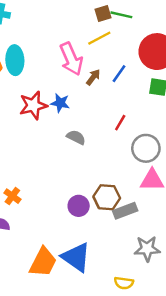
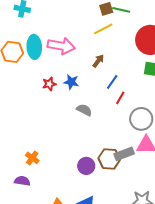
pink arrow: (71, 59) -> (61, 46), moved, turned -56
blue line: (119, 74) -> (112, 82), moved
red star: (33, 105) -> (49, 84), size x0.6
gray rectangle: (125, 211) -> (124, 154), moved

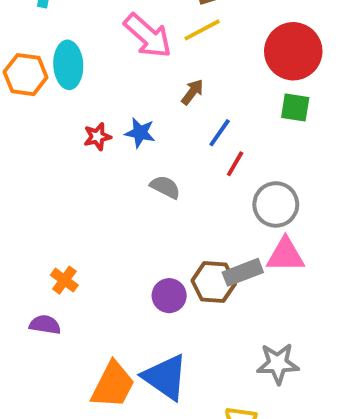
pink arrow: (61, 46) -> (148, 36), moved, turned 32

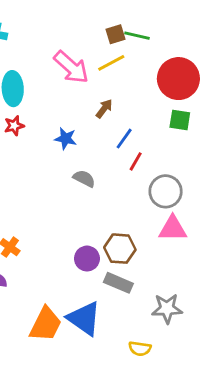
red star: (97, 137) -> (14, 126), moved
gray rectangle: (243, 272) -> (118, 283), moved, turned 44

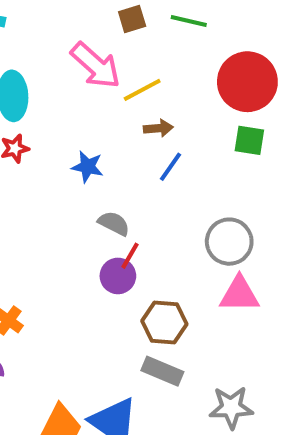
brown square: (116, 34) -> (132, 19), moved
yellow line: (111, 63) -> (142, 90), moved
brown arrow: (104, 109) -> (158, 128), moved, turned 48
red line: (136, 161) -> (130, 256), moved
purple circle: (87, 259) -> (118, 276), moved

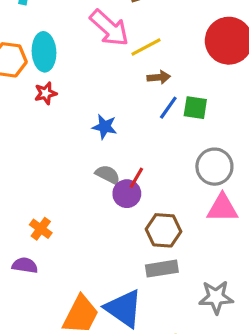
green square: (249, 140) -> (195, 108), moved
blue star: (88, 167) -> (105, 127), moved
gray semicircle: (114, 223) -> (108, 175), moved
gray rectangle: (162, 371) -> (162, 269), turned -32

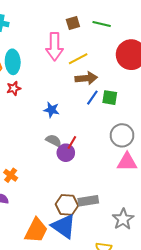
pink arrow: (109, 28) -> (55, 46), turned 48
brown arrow: (159, 77) -> (86, 78), size x1.5
brown hexagon: (163, 230) -> (67, 205), moved
gray star: (216, 297) -> (123, 219), turned -30

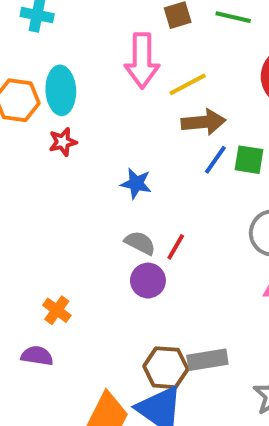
purple circle: (66, 153) -> (148, 281), moved

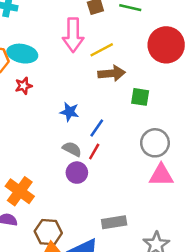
cyan ellipse: (61, 90) -> (22, 54), turned -76
blue line: (215, 160) -> (97, 128), moved
orange cross: (57, 310) -> (20, 191), size x1.6
brown hexagon: (166, 368) -> (48, 232), moved

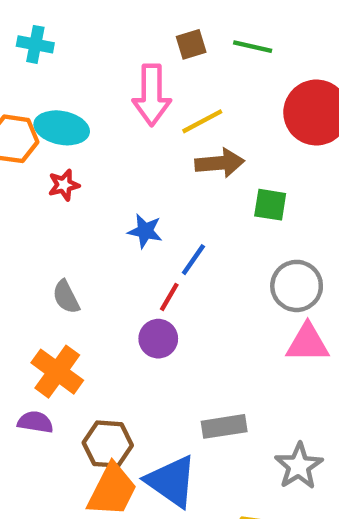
gray semicircle: (72, 149) -> (66, 297), moved, turned -144
red line: (94, 152) -> (169, 297), moved

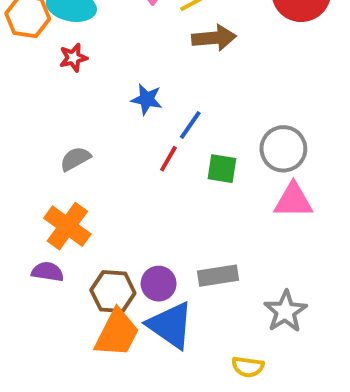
green square: (270, 205) -> (222, 169), moved
gray semicircle: (66, 297) -> (75, 159), turned 88
purple circle: (158, 339) -> (159, 284), moved

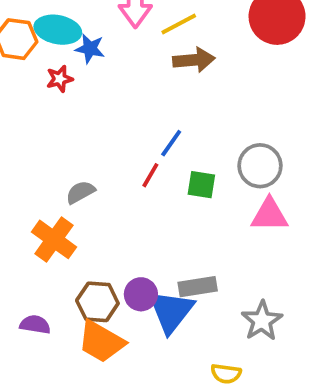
blue star: (147, 99) -> (90, 49), moved
gray semicircle: (75, 159) -> (80, 192), moved
purple semicircle: (48, 272) -> (35, 325), moved
blue triangle: (170, 325) -> (171, 311), moved, turned 33
orange trapezoid: (117, 333) -> (101, 342), turned 93

